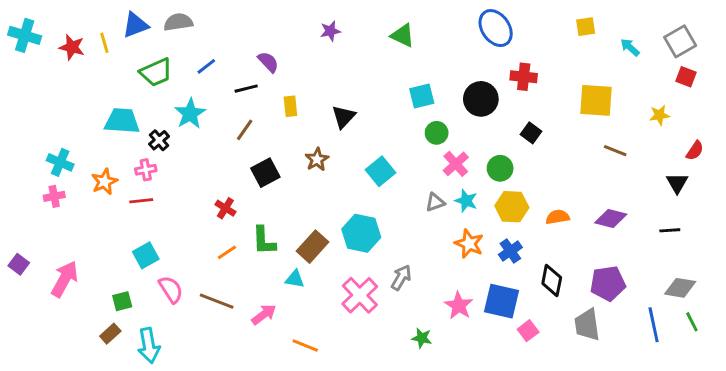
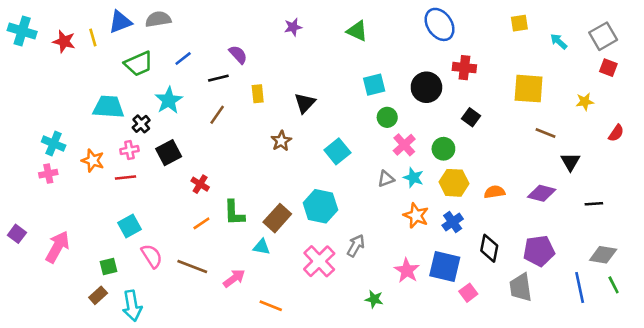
black square: (265, 173) -> (169, 153), moved
orange star: (104, 182) -> (93, 161), turned -30
black triangle: (677, 183) -> (570, 162), moved

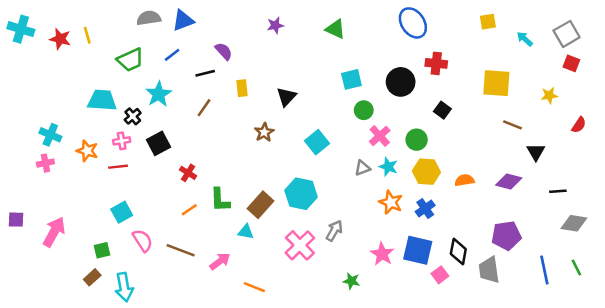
blue triangle: (120, 22) -> (183, 20), moved
purple square: (17, 234) -> (16, 220), turned -35
black diamond: (489, 248) -> (458, 252), moved
gray diamond: (603, 255) -> (574, 223), moved

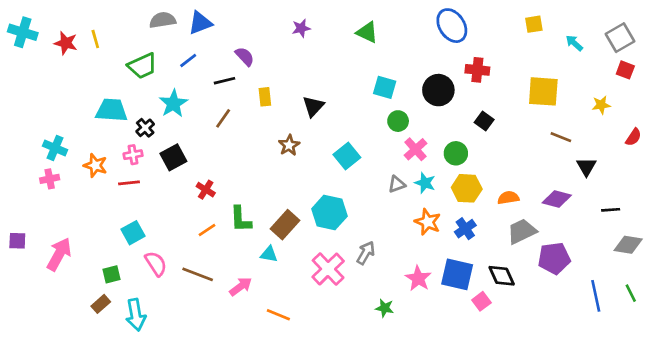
cyan square: (351, 79) -> (385, 87), turned 30
black diamond: (458, 252) -> (502, 276), turned -35
gray trapezoid: (489, 270) -> (522, 231), moved, turned 72

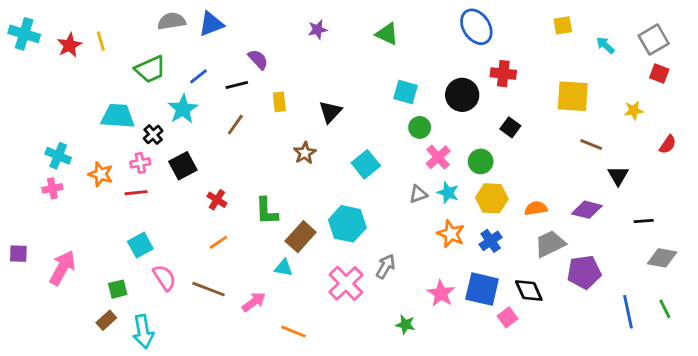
red star: (66, 43) -> (69, 45), turned 30
blue line: (188, 60) -> (198, 76), moved
green L-shape: (241, 219) -> (267, 211), moved

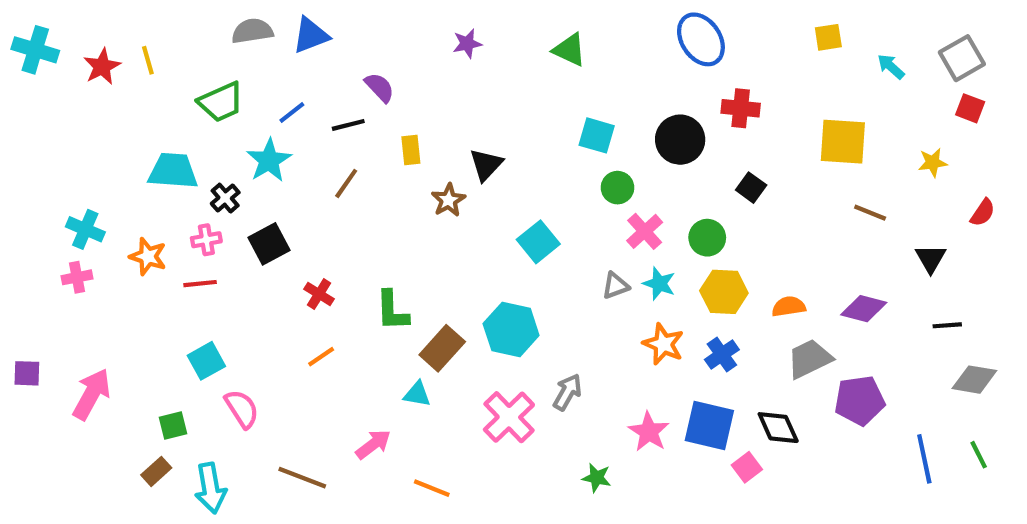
brown star: (305, 153) -> (448, 200), moved
black triangle: (618, 176) -> (931, 259), moved
brown line: (208, 289) -> (302, 478), moved

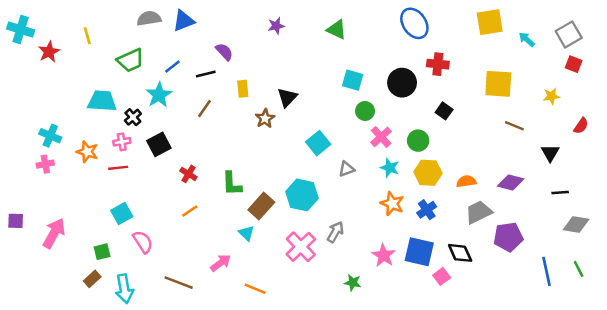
yellow square: (828, 37) -> (490, 22), size x1.6
red star: (102, 67) -> (49, 52), moved
gray triangle: (615, 286) -> (346, 169), moved
cyan triangle: (417, 394) -> (247, 233), turned 35

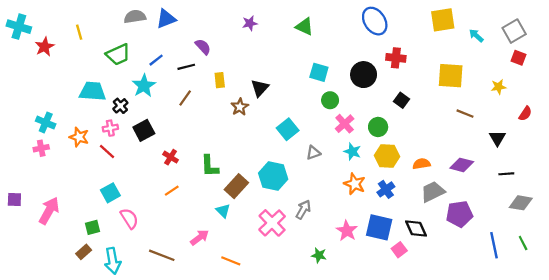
red line: (118, 168) -> (107, 152), turned 48

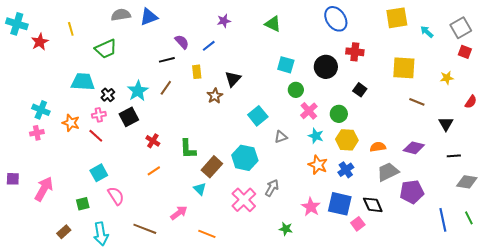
blue line: (156, 60) -> (209, 46), moved
cyan star: (144, 86) -> (138, 91), moved
brown rectangle: (84, 252) -> (64, 232), moved

